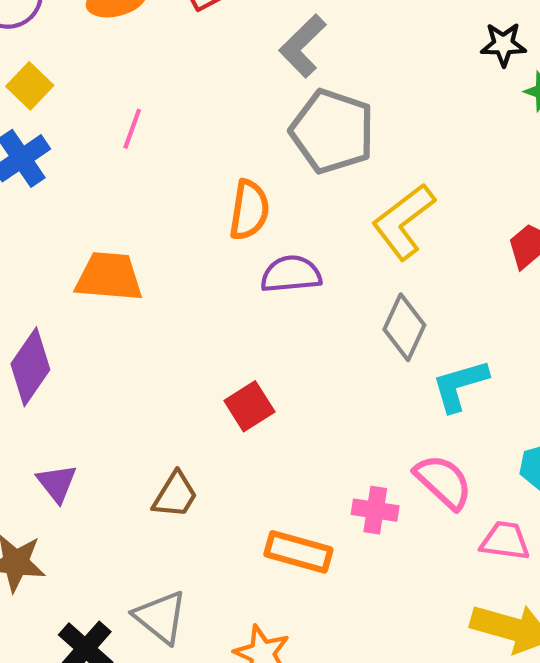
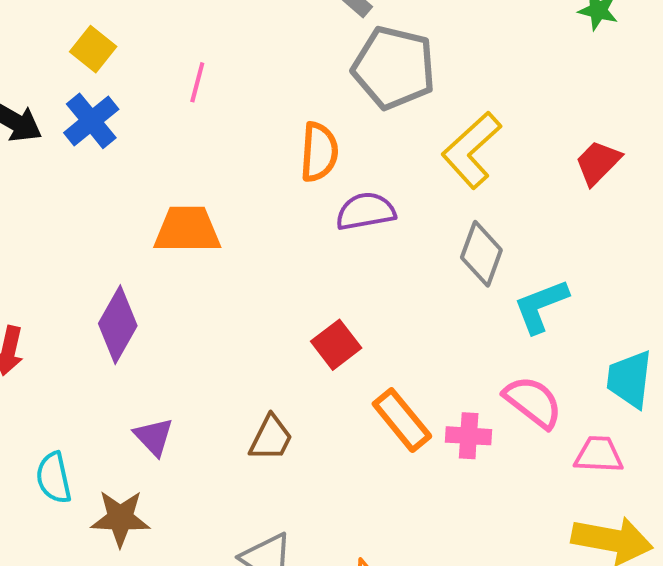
orange rectangle: (298, 552) -> (402, 420), moved, turned 40

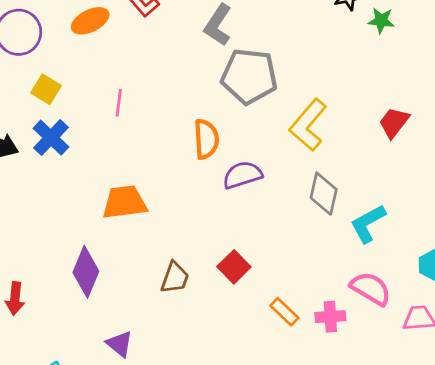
orange rectangle: (402, 420) -> (284, 312), size x0.7
brown trapezoid: (271, 438) -> (175, 278), moved

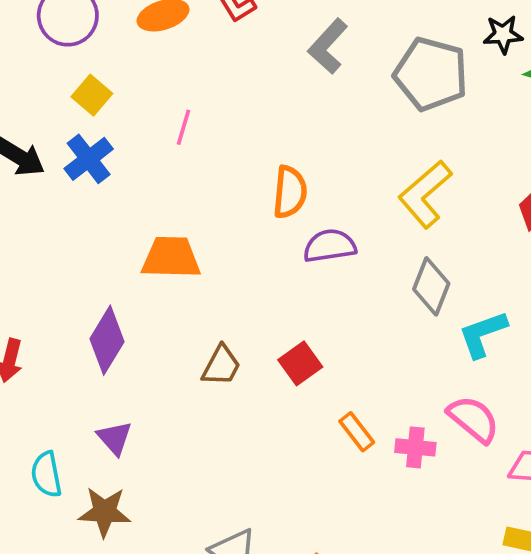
gray pentagon: (249, 76) -> (431, 74), moved
purple triangle: (120, 344) -> (114, 438), moved

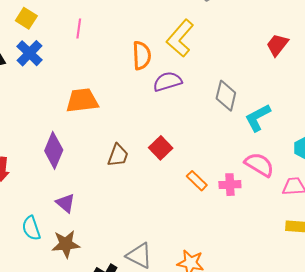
yellow L-shape: (425, 194) -> (180, 38), moved

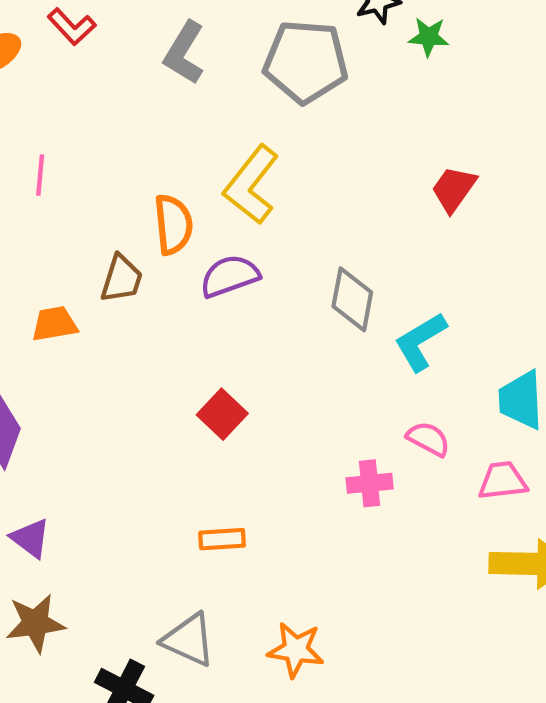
orange trapezoid: (82, 100) -> (54, 324), size x0.7
brown trapezoid: (118, 155) -> (122, 279), moved
pink semicircle: (259, 165) -> (428, 439), size x0.7
orange rectangle: (197, 181) -> (222, 539), moved, turned -45

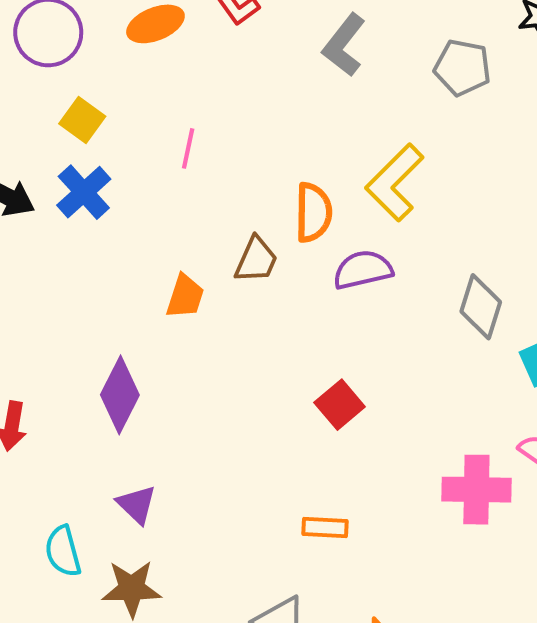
gray pentagon: (306, 62) -> (462, 68), size x0.7
orange trapezoid: (54, 324) -> (185, 296), turned 111
pink cross: (370, 483) -> (476, 490), size x1.5

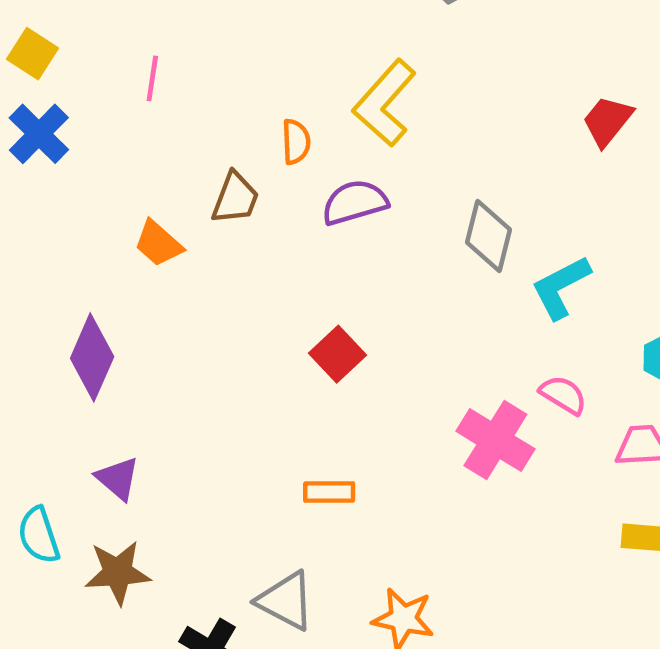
orange semicircle: (313, 212) -> (296, 142), size x0.7
orange trapezoid: (185, 296) -> (158, 243), turned 117
pink cross: (476, 490) -> (495, 440), turned 34

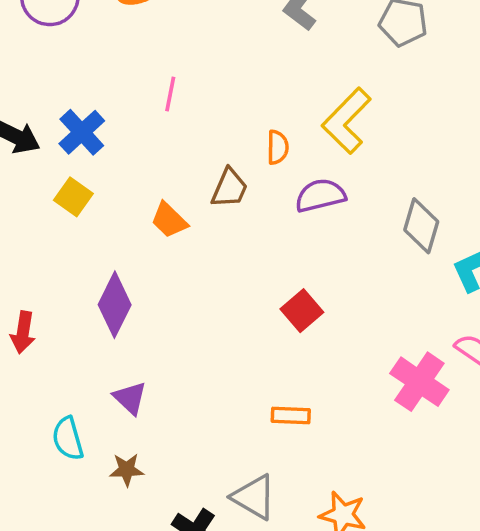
yellow square: (32, 54) -> (73, 197), moved
brown star: (118, 572) -> (127, 470), size x0.7

